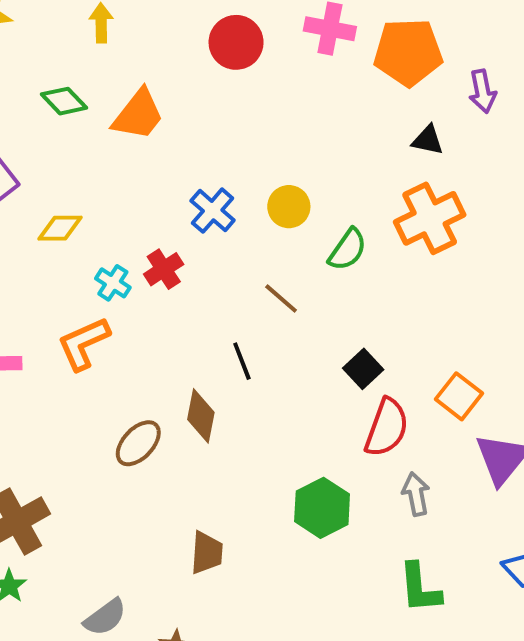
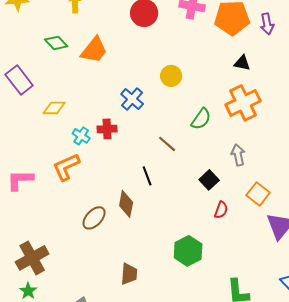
purple arrow: (482, 91) -> (267, 24), moved
yellow circle: (289, 207) -> (171, 76), moved
red cross: (164, 269) -> (107, 129), turned 30
red semicircle: (387, 428) -> (221, 210), size x0.6
gray arrow: (416, 494) -> (238, 155), moved

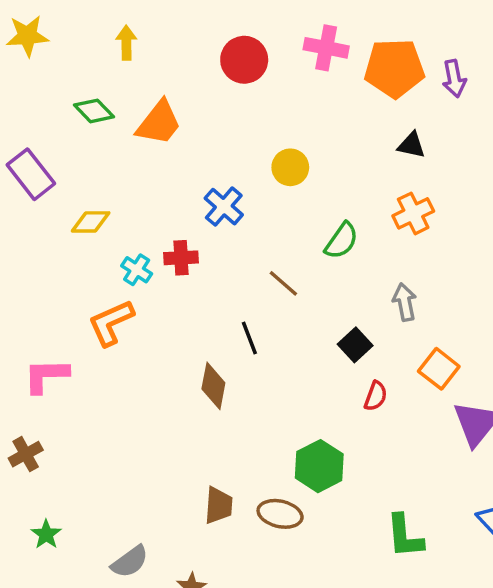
orange cross: (243, 103) -> (413, 213), size x0.7
pink L-shape: (20, 180) -> (46, 376), moved
brown ellipse: (94, 218) -> (280, 514), moved, turned 60
brown cross: (32, 258) -> (26, 454), moved, size x0.6

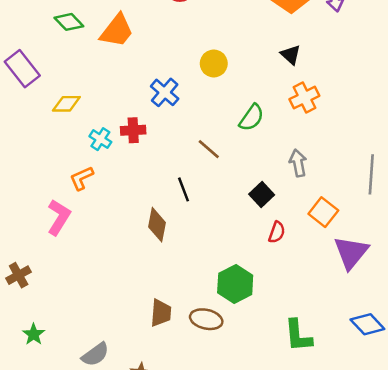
black triangle: (411, 145) -> (291, 55), moved, turned 30
orange L-shape: (111, 323) -> (81, 178), size x0.7
pink L-shape: (46, 376) -> (59, 217), moved, turned 123

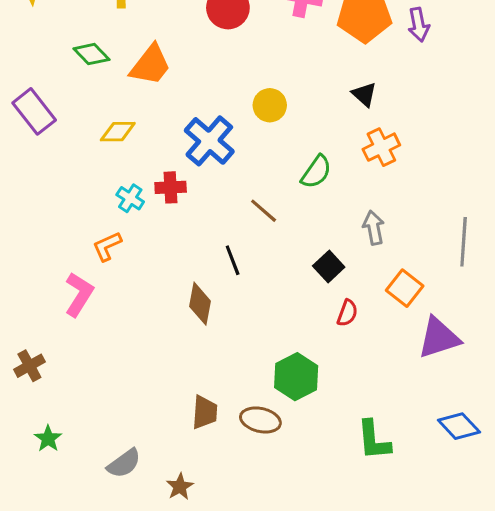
blue cross: (165, 92) -> (209, 141), size x1.4
yellow diamond: (66, 104) -> (118, 132), moved
purple triangle: (351, 252) -> (439, 338), turned 33

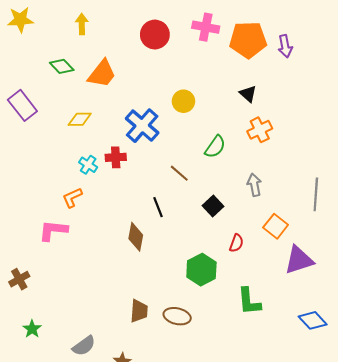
black square: (329, 266) -> (213, 206), moved
pink L-shape: (79, 294) -> (53, 230), turned -116
green hexagon: (296, 377) -> (201, 270), moved
green L-shape: (374, 440) -> (249, 301), moved

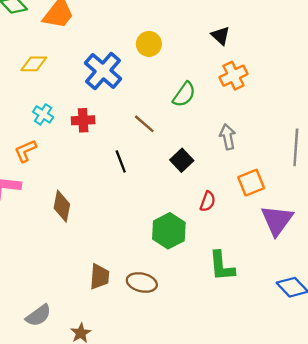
red cross: (116, 157) -> (83, 120), moved
orange square: (276, 226) -> (251, 183), turned 30
brown diamond: (136, 237) -> (62, 206), moved
purple triangle: (299, 260) -> (277, 220), turned -36

